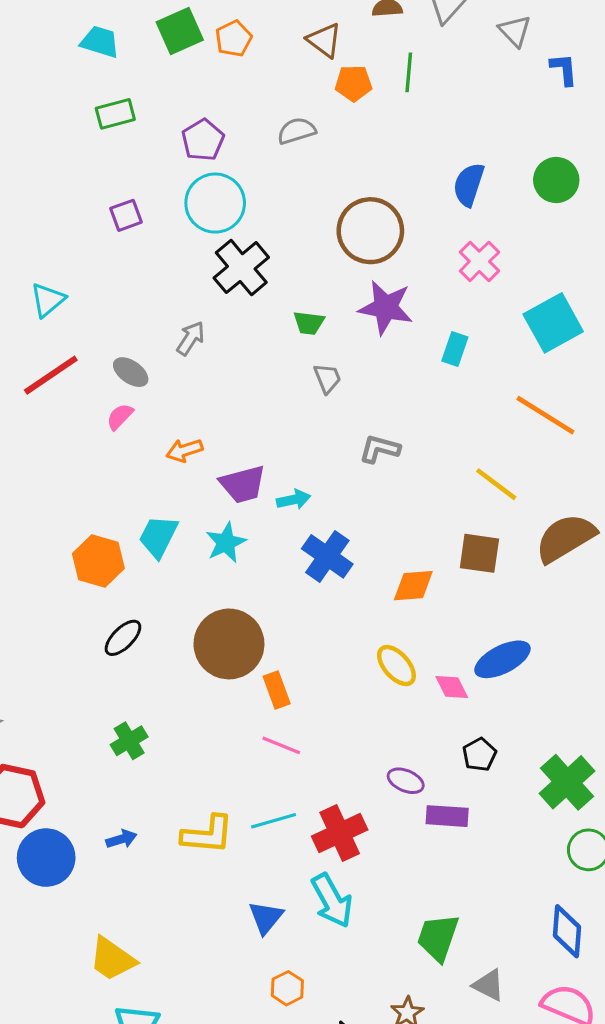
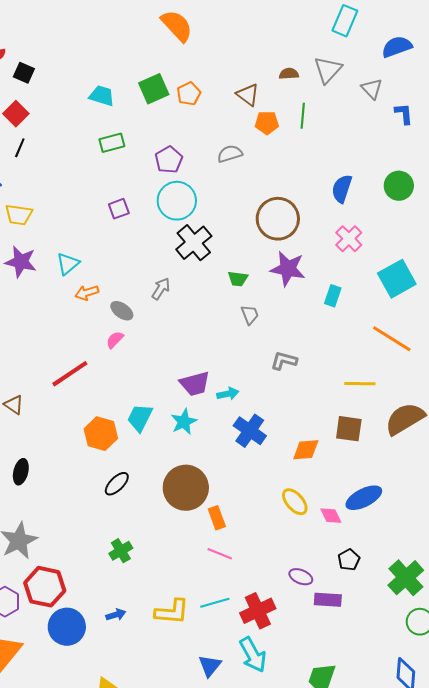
red line: (51, 375) -> (70, 374), moved
orange arrow: (184, 450) -> (87, 293), moved
yellow line: (496, 484) -> (360, 384), turned -36

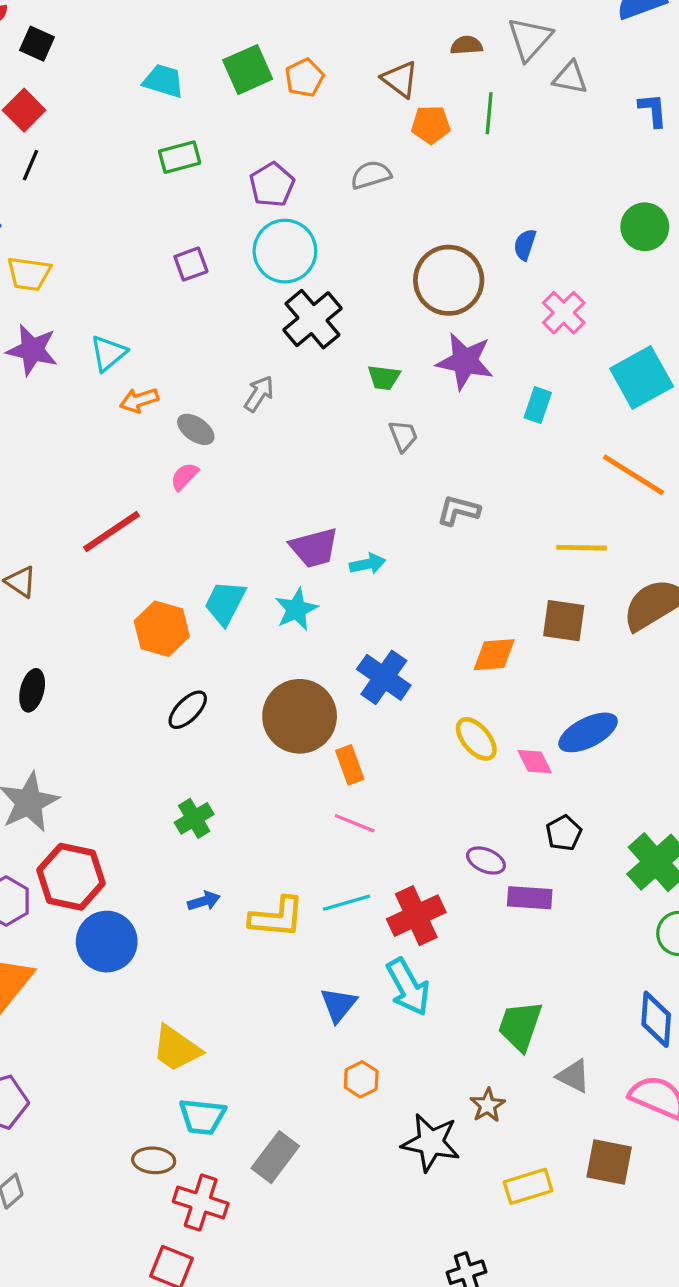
gray triangle: (372, 89) -> (570, 78), moved, turned -35
blue semicircle: (342, 189) -> (525, 245), moved, size x0.7
blue cross: (250, 431) -> (384, 677), moved
blue arrow: (116, 615) -> (204, 901), moved

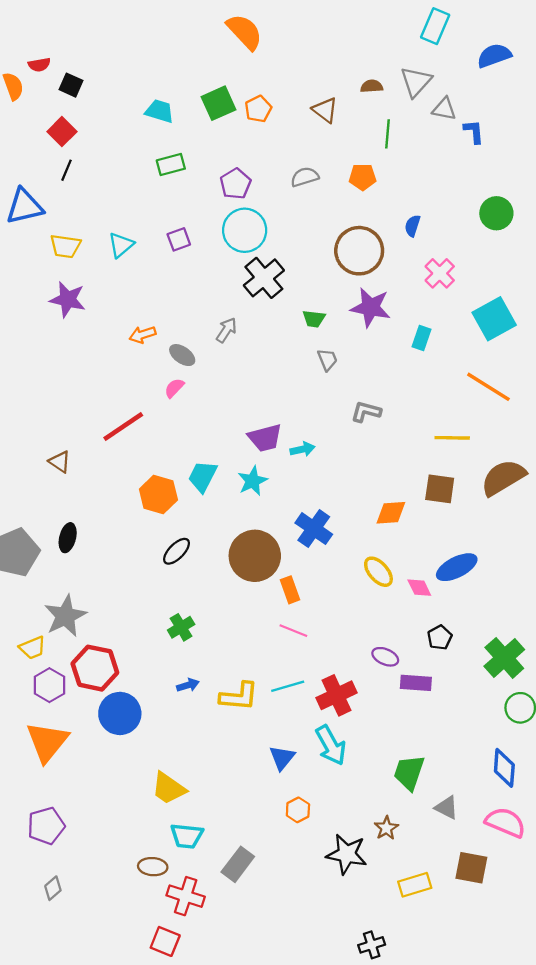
blue L-shape: (653, 110) -> (474, 132), moved
orange pentagon: (431, 125) -> (363, 177), moved
cyan triangle: (108, 353) -> (121, 245), moved

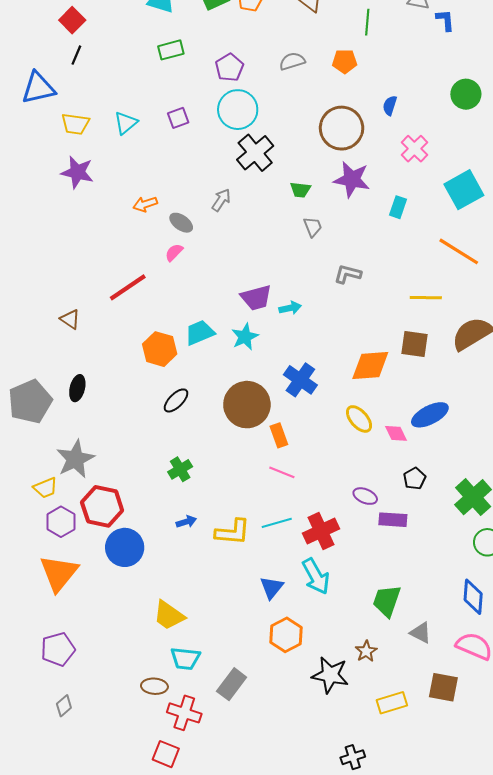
cyan trapezoid: (203, 476) -> (200, 333), turned 40
orange diamond: (391, 513) -> (370, 366), size x1.4
orange hexagon: (298, 810) -> (286, 635), size x1.5

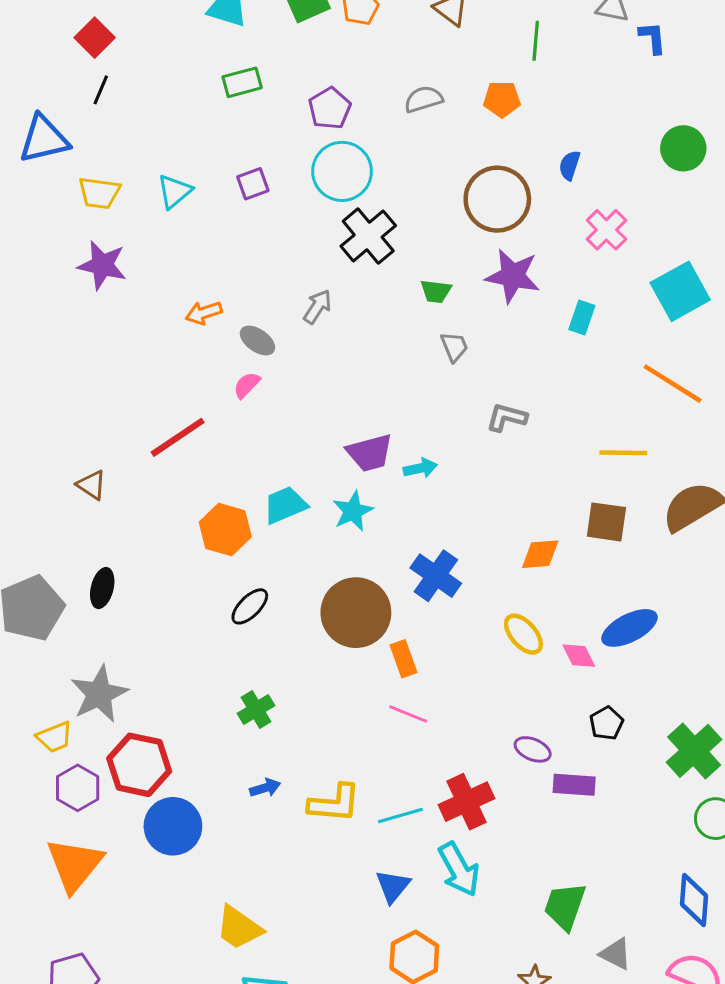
orange diamond: (370, 366) -> (540, 554), size x0.7
cyan line: (277, 523) -> (400, 816), moved

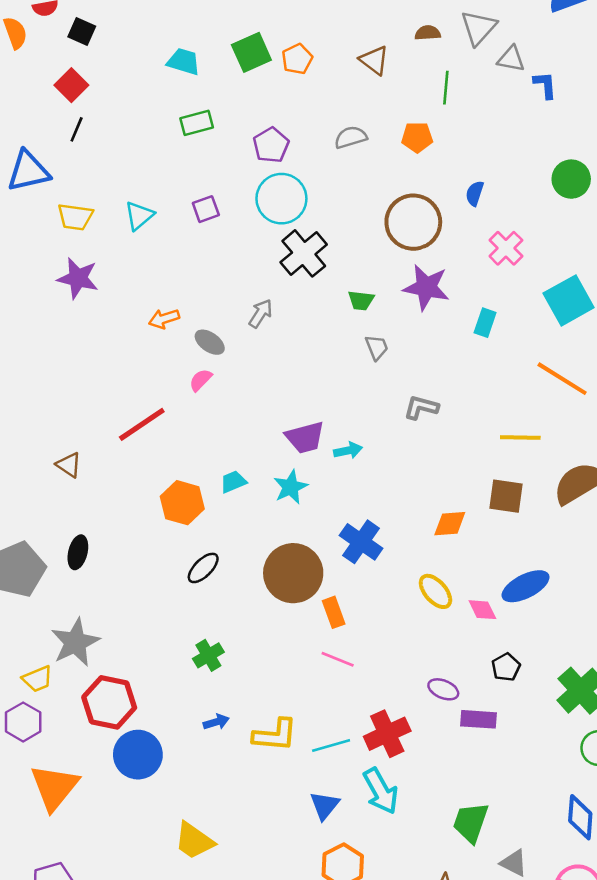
cyan trapezoid: (285, 505) -> (233, 482), size x0.7
purple hexagon: (78, 788) -> (23, 722), moved

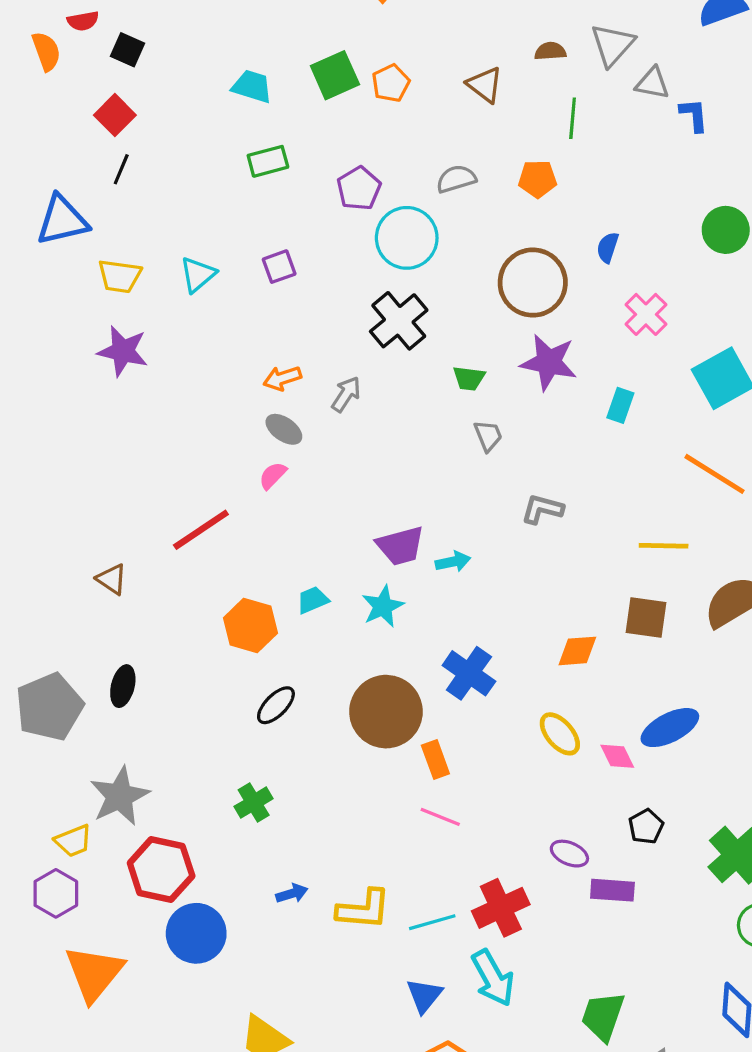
cyan circle: (281, 199) -> (407, 238), moved
orange arrow: (164, 319) -> (282, 378), moved
green cross: (208, 655) -> (254, 803), moved

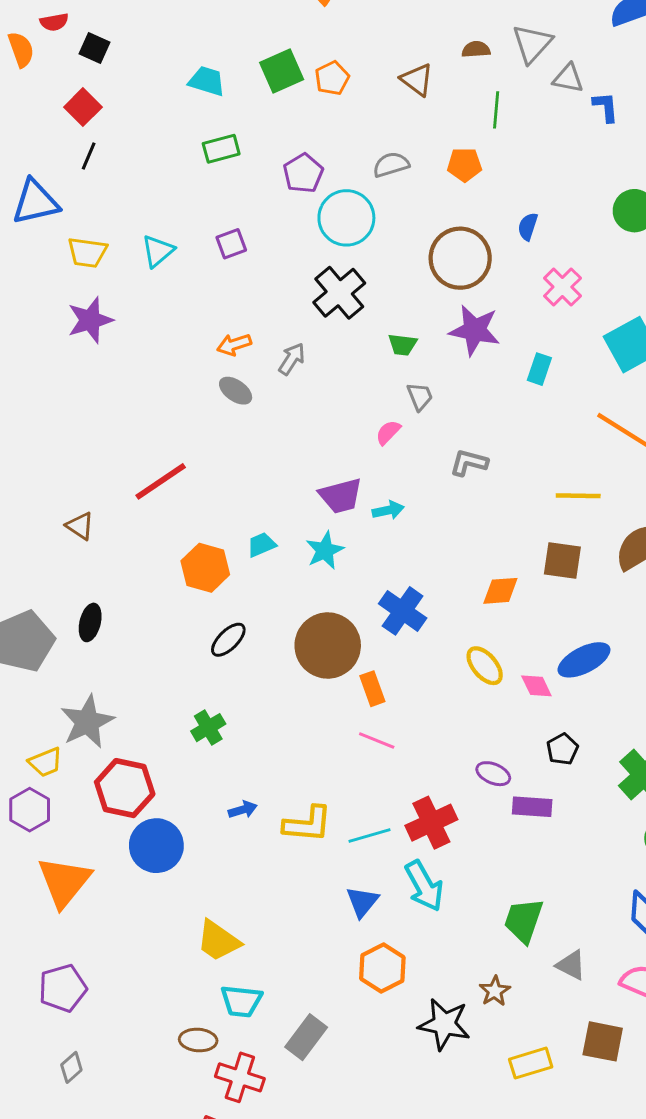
purple star: (123, 351) -> (90, 320), turned -30
pink semicircle: (273, 476) -> (388, 432), moved

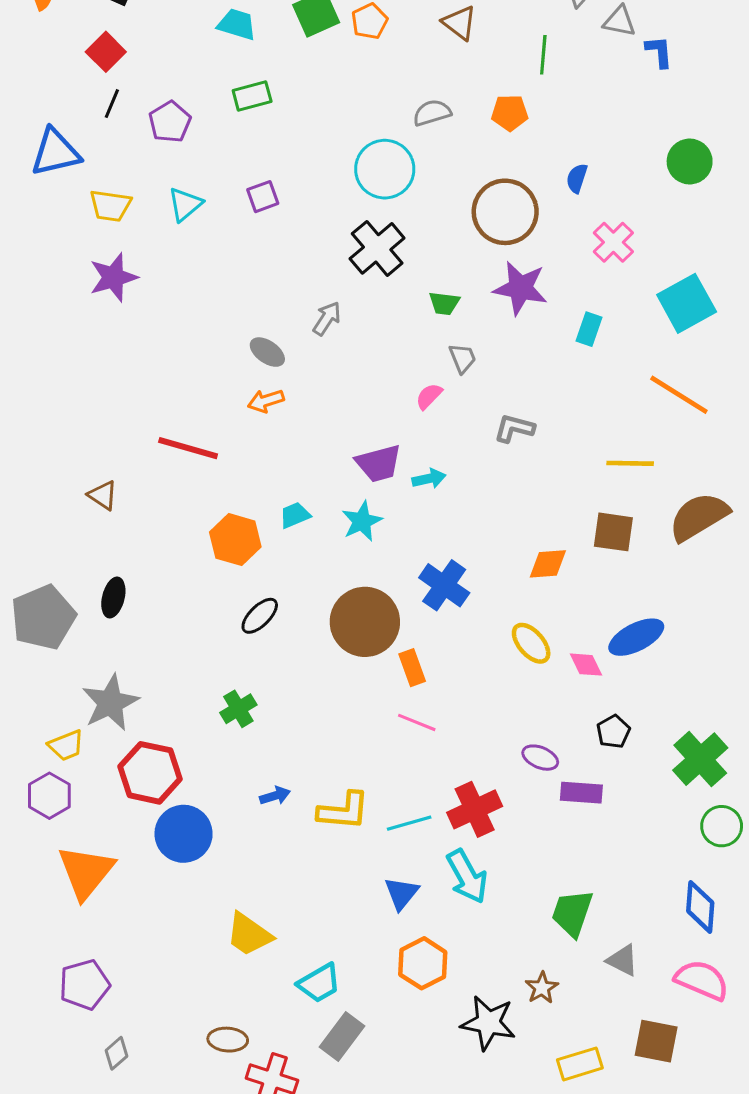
purple pentagon: (303, 173) -> (170, 122), moved
orange arrow: (234, 345) -> (266, 401), moved
red line: (161, 481) -> (188, 448), turned 50
cyan trapezoid: (241, 1001) -> (319, 983), moved, turned -36
gray diamond: (71, 1067) -> (116, 1053), moved

